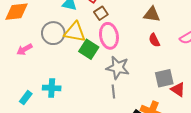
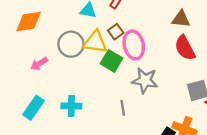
brown square: (101, 13) -> (116, 32), moved
red semicircle: (154, 40) -> (185, 48), size x1.6
gray line: (113, 92) -> (123, 108), moved
cyan rectangle: (26, 98) -> (33, 108), moved, size x1.5

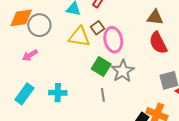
gray circle: (71, 44) -> (39, 25), moved
green square: (111, 61) -> (101, 66), moved
gray star: (145, 80) -> (123, 71), turned 30

